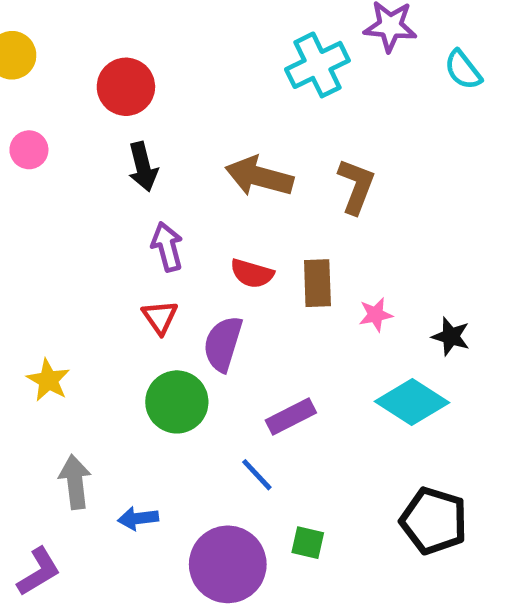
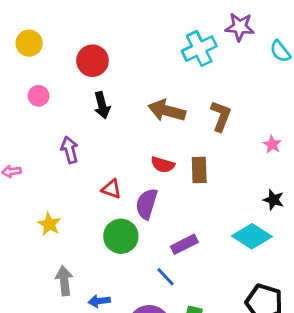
purple arrow: (167, 247) -> (70, 150), moved
pink star: (376, 315) -> (272, 144), moved, turned -30
red triangle: (160, 317) -> (111, 189), turned -35

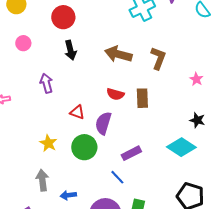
yellow star: (49, 224) -> (48, 143), moved

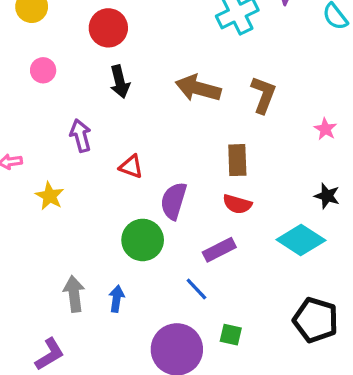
red semicircle: (115, 94) -> (237, 204), moved
red triangle: (77, 112) -> (131, 167), moved
yellow star: (48, 143) -> (50, 196), moved
blue arrow: (68, 195) -> (116, 299), moved, turned 105

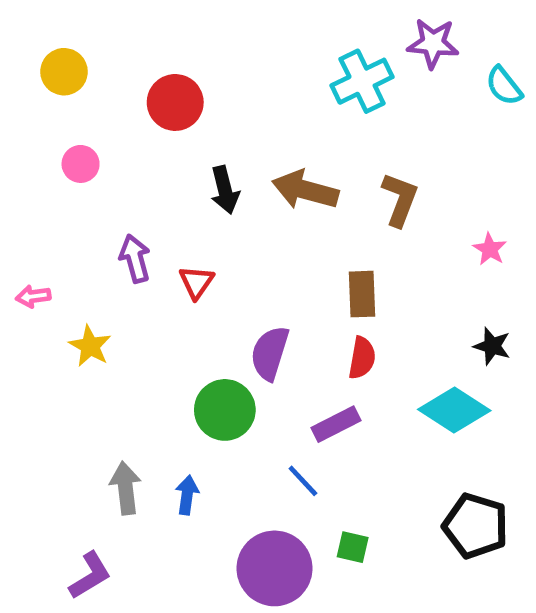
black arrow: (120, 82) -> (225, 190), moved
red triangle: (131, 167) -> (196, 282), moved, turned 45
red semicircle: (237, 204) -> (362, 358), turned -96

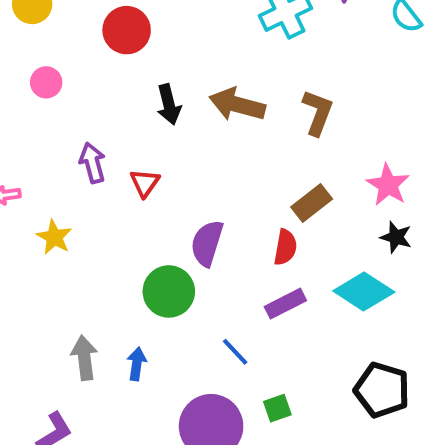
pink star: (490, 249) -> (388, 185), moved, size x1.5
brown rectangle: (362, 294) -> (312, 203), moved, turned 54
purple rectangle: (336, 424) -> (285, 304), moved
green square: (353, 547) -> (277, 408), turned -32

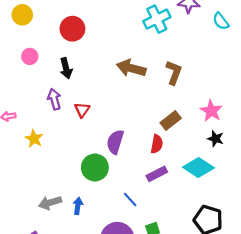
black arrow: (169, 104) -> (66, 68), moved
gray arrow: (84, 358) -> (50, 203), turned -100

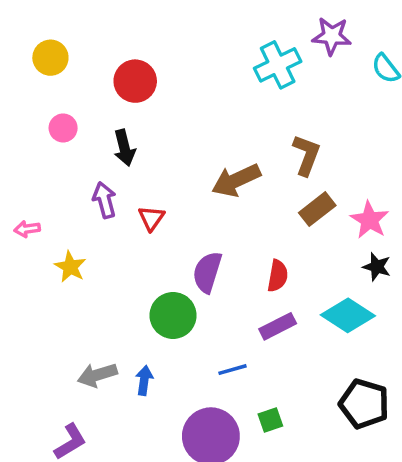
brown arrow: (131, 68) -> (236, 180), moved, turned -40
brown rectangle: (171, 121) -> (317, 209), moved
blue line: (130, 199) -> (233, 370), turned -63

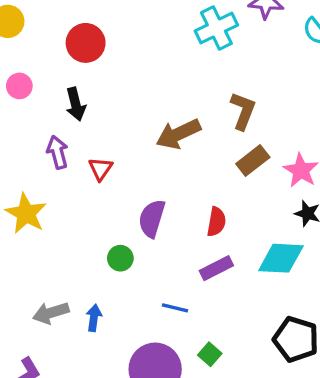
yellow star: (70, 267) -> (26, 213), size x1.4
green circle: (173, 315) -> (120, 258), size x0.6
cyan diamond: (348, 315) -> (281, 258), turned -30
blue line: (233, 370) -> (175, 308), turned 30
green square: (270, 420) -> (210, 354), turned -30

